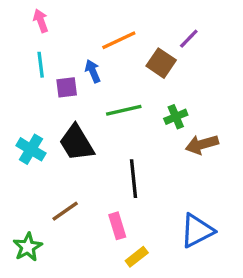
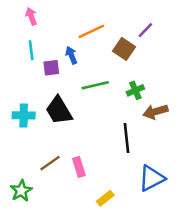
cyan cross: (31, 149) -> (24, 115), turned -30
black line: (133, 179) -> (127, 138), moved
pink rectangle: (117, 226) -> (79, 167), moved

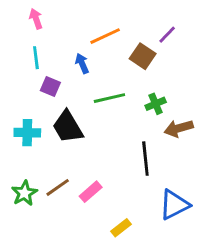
purple square: (51, 68) -> (50, 86), moved, turned 30
pink rectangle: (79, 167) -> (91, 192), turned 66
green star: (21, 191) -> (24, 193), moved

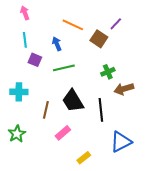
orange line: (105, 36) -> (73, 25), turned 50
green line: (109, 98) -> (64, 68), moved
black trapezoid: (68, 127) -> (73, 101), moved
brown line: (58, 187) -> (46, 110), moved, turned -42

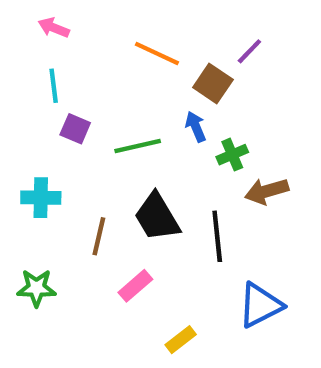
pink arrow: (25, 13) -> (54, 28), turned -48
blue arrow: (57, 44) -> (196, 127), moved
green star: (17, 134) -> (36, 288), turned 30

